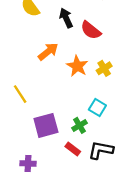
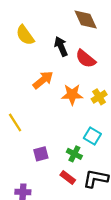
orange star: (77, 66) -> (72, 95), turned -30
purple square: (46, 125) -> (41, 154), size x0.6
green cross: (80, 125) -> (74, 154), turned -32

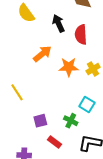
red semicircle: (86, 59) -> (81, 34), turned 48
red rectangle: (68, 177) -> (54, 142), moved

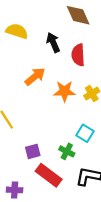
yellow semicircle: (26, 13) -> (17, 31), turned 144
red rectangle: (54, 142) -> (49, 175), size x1.6

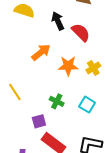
red semicircle: (78, 55) -> (81, 32), turned 138
green cross: (67, 151) -> (57, 101), moved

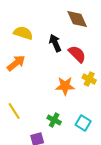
orange arrow: (41, 52) -> (16, 63), moved
yellow cross: (93, 68) -> (89, 79), moved, turned -32

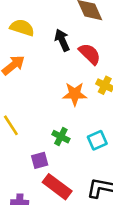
cyan square: (83, 123) -> (97, 140), turned 35

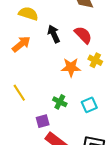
black arrow: (62, 40) -> (54, 34), moved

